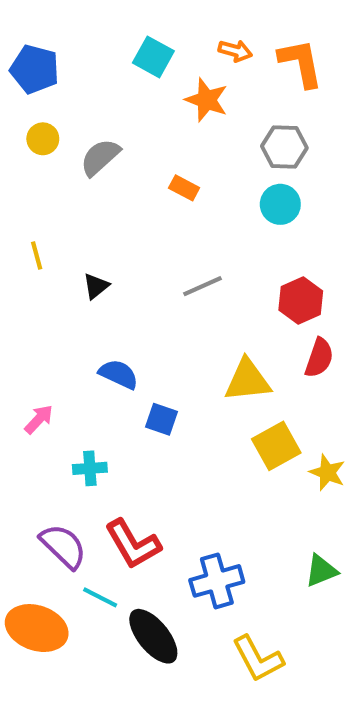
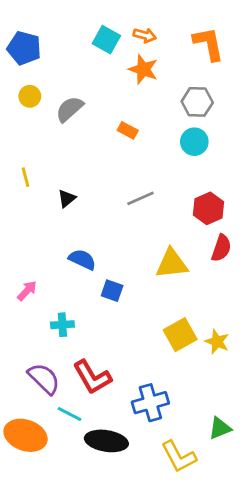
orange arrow: (235, 51) -> (145, 35), moved
yellow square: (276, 446) -> (180, 335), moved
yellow star: (327, 472) -> (217, 342), moved
green triangle: (321, 571) -> (220, 428), moved
black ellipse: (153, 636) -> (106, 441), turned -42

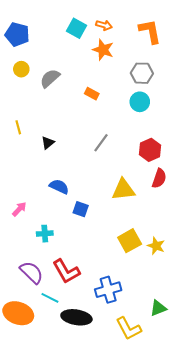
gray line: (140, 198) -> (101, 143), turned -30

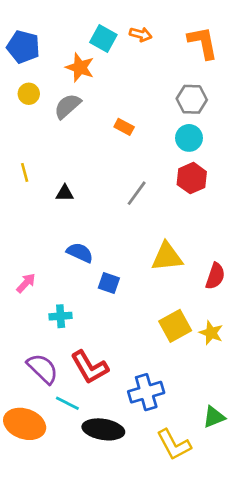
orange star: (103, 50) -> (80, 67), moved
black triangle: (48, 143) -> (65, 193), turned 40
red hexagon: (150, 150) -> (192, 178), moved
red semicircle: (159, 178) -> (215, 276), moved

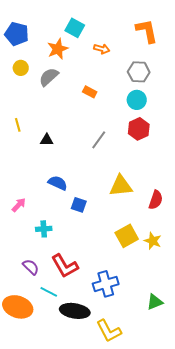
orange arrow: (141, 34) -> (102, 49), moved
orange star: (80, 67) -> (58, 49), turned 30
purple semicircle: (43, 369) -> (31, 267), size x0.7
yellow L-shape: (174, 445) -> (109, 331), moved

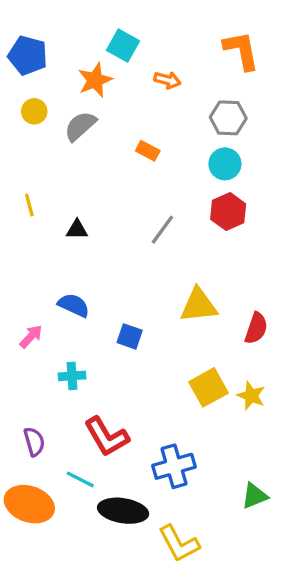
blue semicircle: (58, 183) -> (74, 305), moved
purple semicircle: (31, 267) -> (34, 442), moved, turned 30

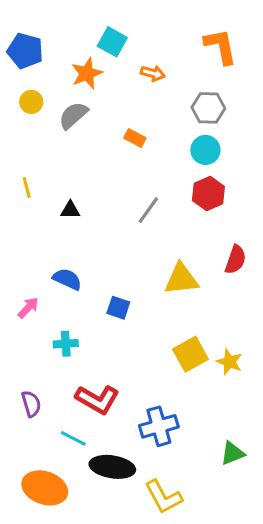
red semicircle: (256, 328) -> (235, 260), moved
red L-shape: (107, 437) -> (97, 399), turned -30
orange ellipse: (29, 504) -> (45, 488), moved

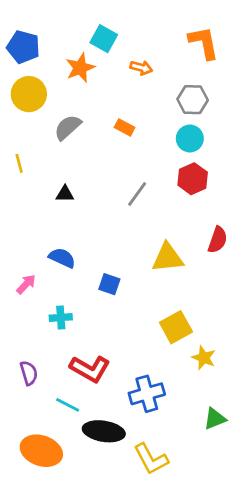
yellow circle: (31, 102) -> (29, 94), size x1.6
gray semicircle: (73, 115) -> (68, 127), moved
yellow line: (27, 188) -> (19, 163), moved
yellow star: (229, 362) -> (204, 358), moved

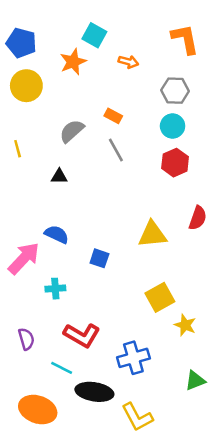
gray semicircle: (68, 127) -> (72, 131), moved
gray line: (137, 194) -> (116, 150), moved, turned -65
pink arrow: (26, 284) -> (24, 258), size x1.8

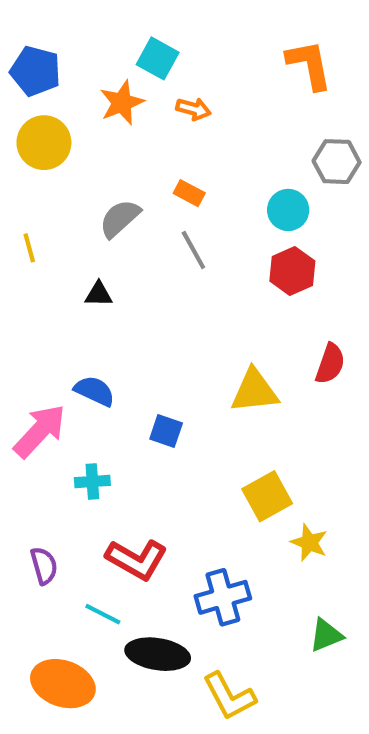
orange arrow: (128, 62) -> (193, 109), moved
gray hexagon: (175, 91) -> (337, 162), moved

